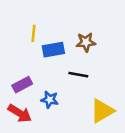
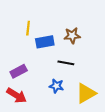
blue star: (50, 100) -> (56, 86), moved

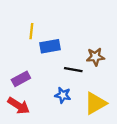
brown star: (72, 36) -> (95, 57), moved

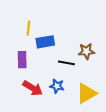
purple rectangle: (21, 79) -> (22, 60), moved, turned -63
red arrow: (19, 106) -> (33, 88), moved

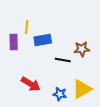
purple rectangle: (22, 60) -> (14, 42), moved
blue star: (57, 86) -> (60, 94), moved

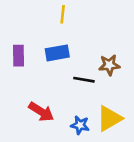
yellow line: (27, 27) -> (63, 14), moved

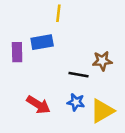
blue rectangle: (57, 53) -> (42, 42), moved
blue star: (80, 125) -> (76, 102), moved

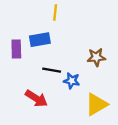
black line: (78, 75) -> (52, 70), moved
blue star: (76, 102) -> (72, 81), moved

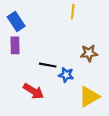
yellow line: (55, 12) -> (73, 12), moved
blue rectangle: (40, 40) -> (16, 22), moved, turned 66

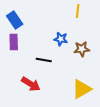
yellow line: (73, 12) -> (78, 11), moved
blue star: (66, 75) -> (61, 39), moved

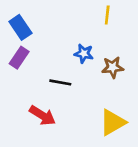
purple rectangle: (14, 42) -> (19, 58), turned 35

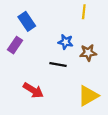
blue rectangle: (20, 27) -> (27, 21), moved
black line: (60, 82) -> (58, 64), moved

